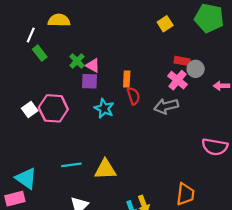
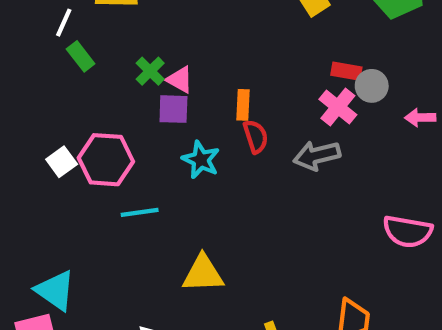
cyan line: (71, 165) -> (140, 212), moved

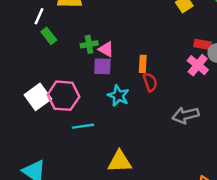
green cross: (150, 71) -> (89, 44), turned 35
gray arrow: (317, 155) -> (186, 115), moved
white square: (62, 162) -> (38, 97), size x1.5

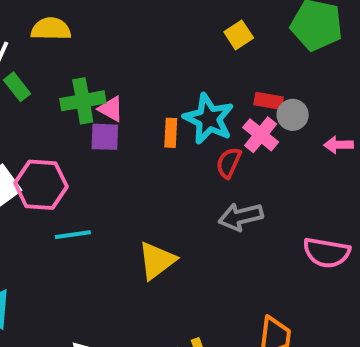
green cross: (89, 44) -> (83, 101), size x1.5
red semicircle: (150, 82) -> (229, 163), moved, turned -138
cyan star: (118, 96) -> (209, 119), moved, size x1.4
yellow triangle: (120, 162) -> (157, 261), moved, turned -35

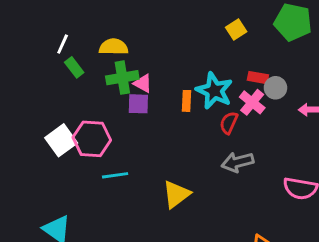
yellow semicircle: (51, 29) -> (114, 47), moved

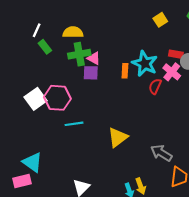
gray arrow: (238, 162) -> (161, 153), moved, turned 45

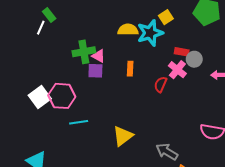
yellow semicircle: (73, 32) -> (128, 30), moved
green rectangle: (45, 47) -> (49, 15), moved
cyan star: (145, 64) -> (150, 33), moved, turned 30

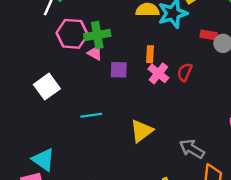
pink triangle: (99, 56) -> (95, 53), moved
pink cross: (177, 70) -> (158, 73), moved
purple square: (95, 71) -> (119, 70), moved
pink hexagon: (62, 96) -> (72, 34), moved

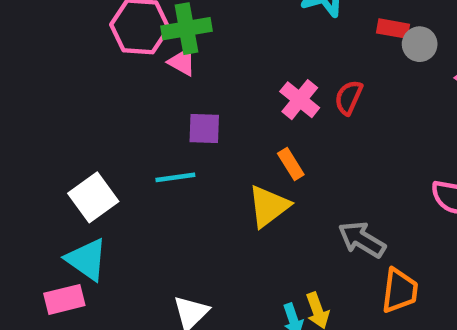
orange rectangle: (150, 54) -> (291, 164), moved, turned -35
purple square: (119, 70) -> (204, 129), moved
white square: (47, 87) -> (93, 197), moved

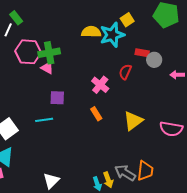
red semicircle: (349, 97) -> (125, 72), moved
yellow triangle: (269, 206) -> (133, 121), moved
gray arrow: (362, 240) -> (125, 173), moved

